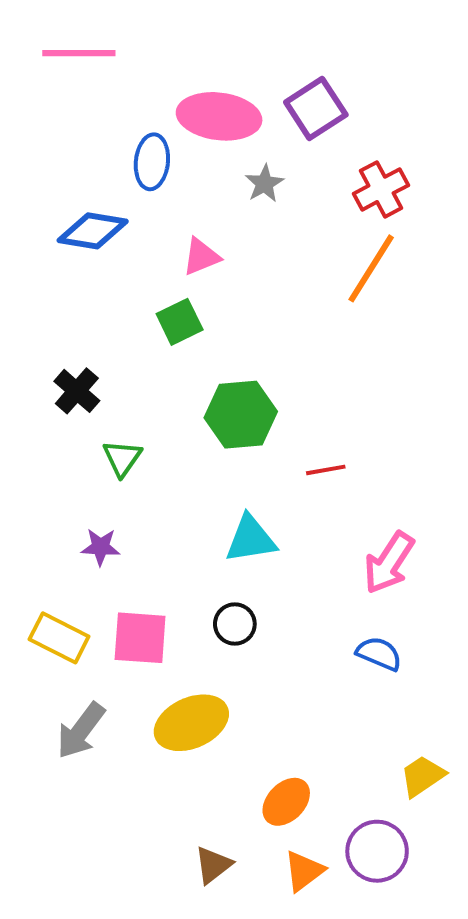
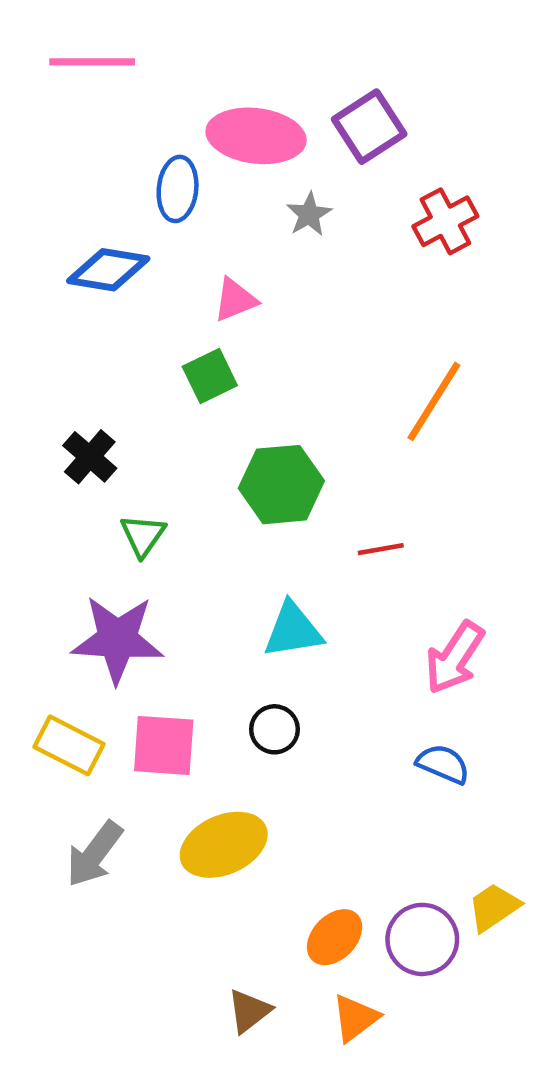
orange line: (371, 268) -> (434, 401), moved
purple star: (101, 547) -> (117, 639), size x2.0
purple circle: (377, 851) -> (422, 939), moved

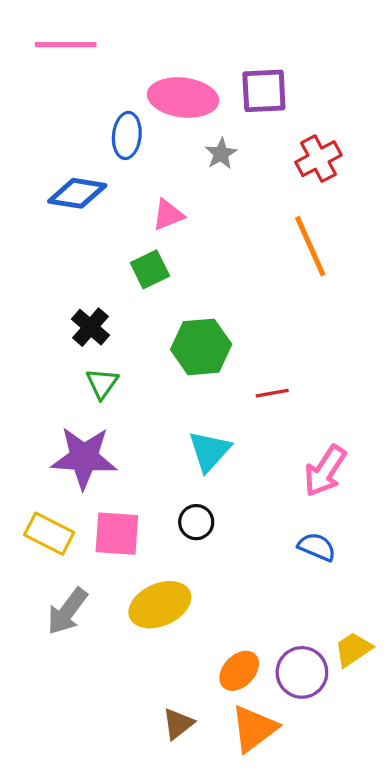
purple square: (369, 127) -> (264, 91), turned 30
orange line: (434, 401) -> (310, 246), moved, turned -56
black cross: (90, 457) -> (90, 327), moved
cyan triangle: (293, 630) -> (209, 451), turned -39
orange triangle: (355, 1018) -> (254, 729), size x1.4

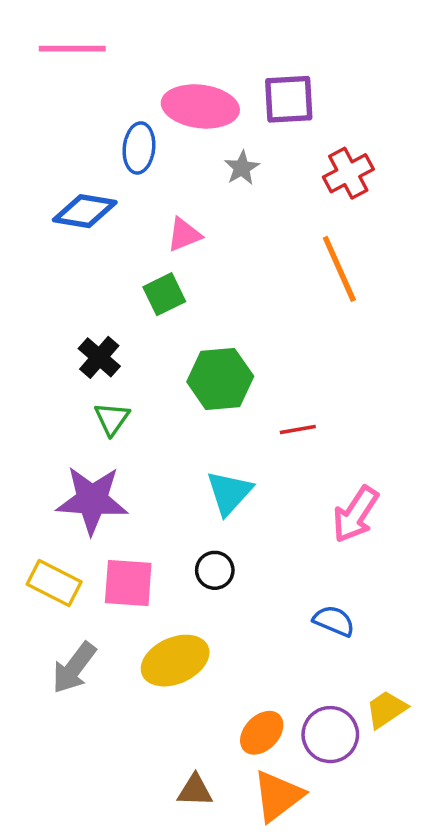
blue semicircle: (317, 547) -> (334, 621), moved
brown triangle: (178, 724) -> (195, 791), turned 40

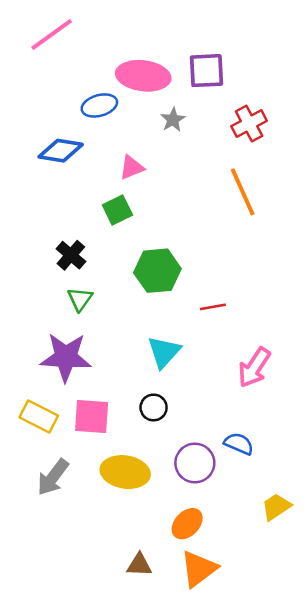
pink line: (72, 49) -> (52, 34), turned -36
blue ellipse: (139, 148) -> (99, 105), turned 68
yellow ellipse: (175, 661) -> (125, 472), turned 33
purple circle: (330, 735) -> (195, 463), moved

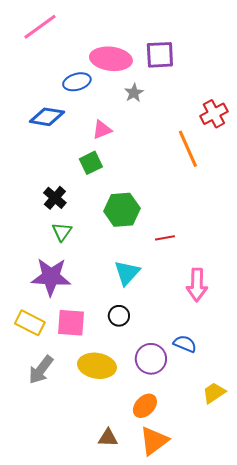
red cross: (249, 124) -> (214, 114), moved
pink arrow: (254, 367) -> (197, 285), turned -32

